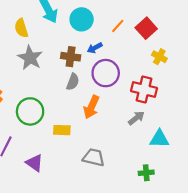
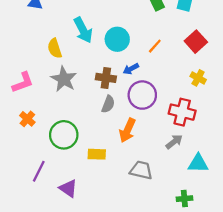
red square: (146, 28) -> (196, 42), moved
gray trapezoid: (94, 157) -> (141, 170), moved

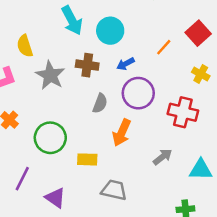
orange line: (155, 46) -> (164, 47), moved
yellow semicircle: (55, 48) -> (25, 46), moved
brown cross: (106, 78) -> (87, 65), moved
gray arrow: (174, 142) -> (162, 157), moved
gray trapezoid: (141, 170) -> (114, 190), moved

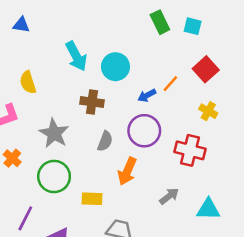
blue arrow: (125, 64) -> (147, 95), moved
gray star: (50, 75) -> (54, 133), moved

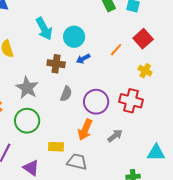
blue arrow: (147, 95) -> (83, 59), moved
purple circle: (144, 131) -> (96, 102), moved
orange arrow: (127, 171) -> (85, 130), moved
yellow rectangle: (92, 199) -> (56, 147), moved
cyan triangle: (208, 209) -> (156, 153), moved

